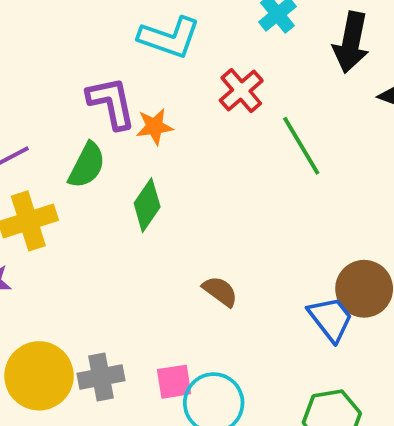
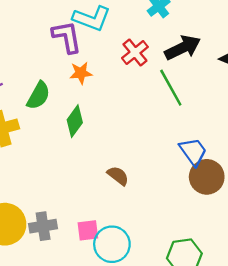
black arrow: (351, 42) -> (183, 48), moved, turned -129
purple L-shape: (111, 103) -> (67, 37), moved
blue trapezoid: (331, 319) -> (193, 152), moved

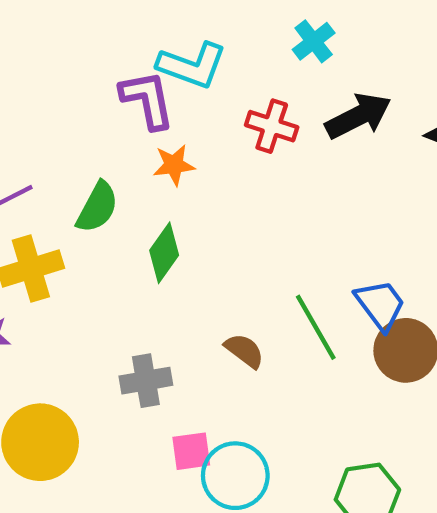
red cross: (135, 52) -> (272, 126), turned -32
green line: (171, 88) -> (316, 327), moved
gray cross: (43, 226) -> (146, 381), moved

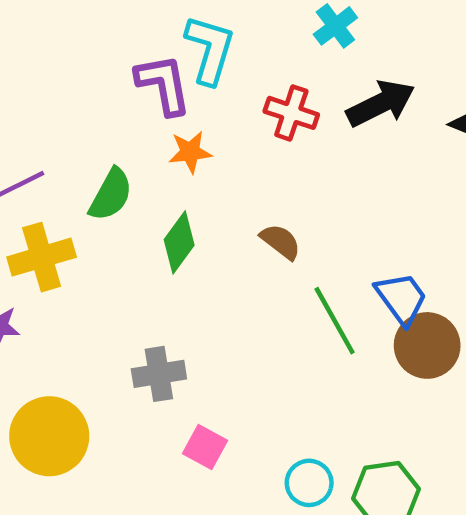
cyan L-shape: (192, 65) -> (210, 50), turned -94
brown semicircle: (244, 351) -> (281, 242), moved
pink square: (191, 451) -> (205, 447), turned 36
cyan circle: (235, 476) -> (309, 483), moved, size x0.7

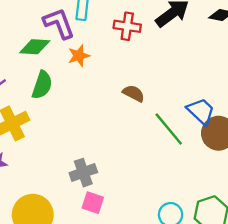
green diamond: (179, 242) -> (35, 47), moved, turned 68
pink square: (205, 447) -> (93, 203), moved

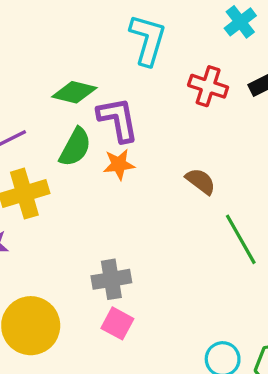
purple L-shape: (59, 23) -> (118, 119), moved
orange star: (79, 56) -> (119, 164), moved

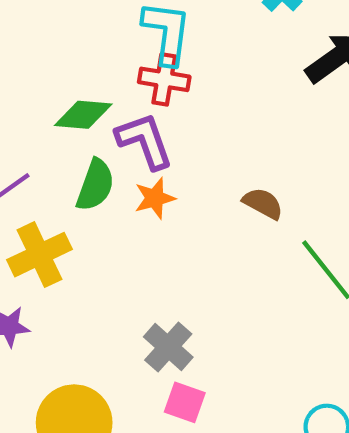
red cross: (208, 86) -> (164, 79), moved
gray cross: (111, 279) -> (168, 347), turned -30

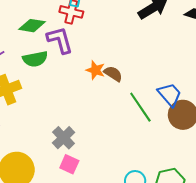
green semicircle: (95, 185) -> (35, 59), turned 55
orange star: (155, 198) -> (95, 70), moved, turned 30

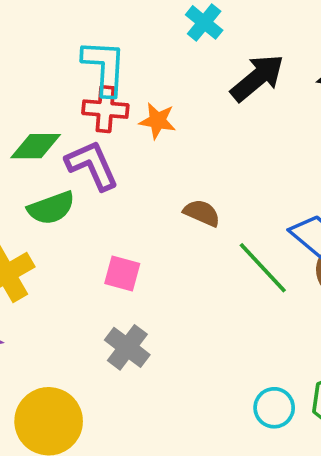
orange star: (95, 70) -> (158, 121), moved
pink square: (69, 164) -> (122, 274), moved

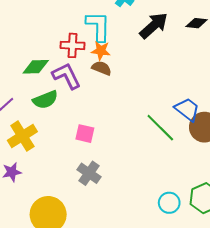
cyan L-shape: (104, 67) -> (98, 26), moved
brown semicircle: (202, 213) -> (102, 68), moved

